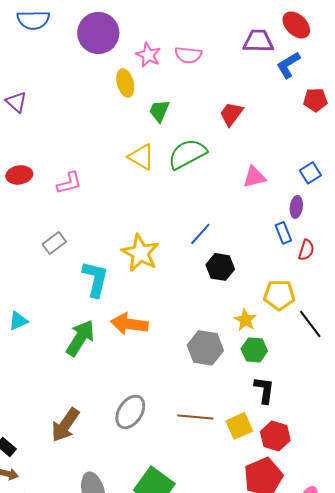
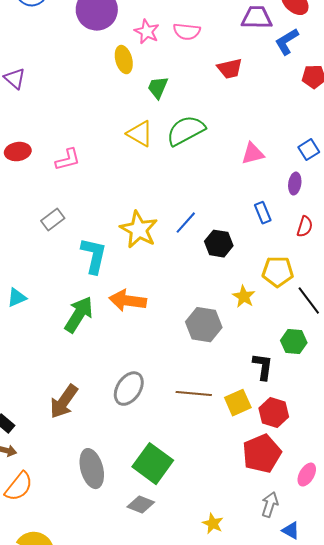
red trapezoid: (231, 114) -> (230, 69), moved, turned -140
blue rectangle: (283, 233) -> (263, 213), moved
blue line: (200, 234) -> (186, 223), moved
green hexagon: (254, 350) -> (294, 342), moved

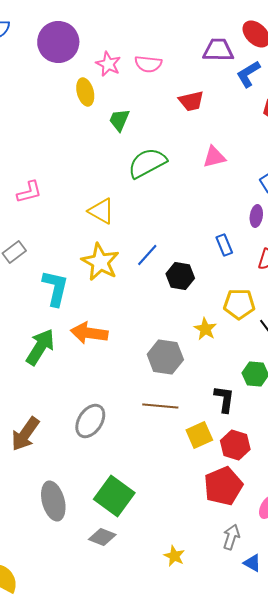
yellow triangle: (140, 134) -> (101, 211), moved
pink triangle: (253, 154) -> (214, 157), moved
brown line: (194, 394) -> (160, 406), moved

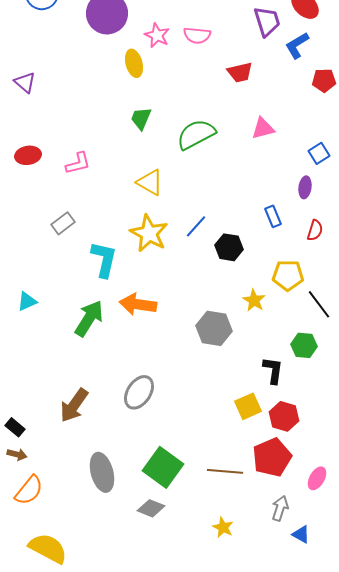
purple trapezoid: (218, 50) -> (267, 21), turned 72
green trapezoid: (119, 120) -> (141, 118), moved
brown line: (160, 406) -> (225, 471), moved

